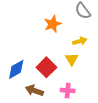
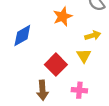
blue diamond: (16, 69) -> (22, 35), moved
brown arrow: (34, 91) -> (42, 90), turned -114

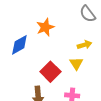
orange star: (63, 16) -> (45, 27), moved

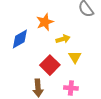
yellow arrow: (85, 45) -> (63, 39), moved

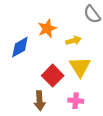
yellow arrow: (63, 39) -> (73, 41), moved
yellow triangle: (75, 57) -> (80, 67), size x1.5

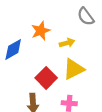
yellow triangle: (80, 67) -> (74, 69), turned 35

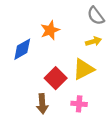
yellow arrow: (67, 43) -> (94, 41), moved

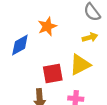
red square: (56, 78) -> (53, 73), turned 35

